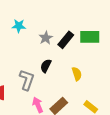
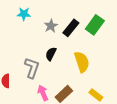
green rectangle: (90, 37) -> (95, 25), turned -54
yellow semicircle: (77, 74) -> (82, 62), size x1.5

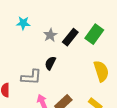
yellow semicircle: (82, 62) -> (101, 71), moved
gray L-shape: (32, 68) -> (31, 77), turned 75

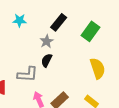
gray star: (50, 35) -> (47, 41), moved
black rectangle: (70, 37) -> (59, 22), moved

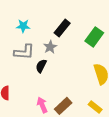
black semicircle: (47, 60) -> (41, 66), moved
gray L-shape: (28, 74) -> (24, 52), moved

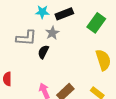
cyan star: (23, 26) -> (42, 12), moved
black rectangle: (62, 28) -> (64, 14), turned 30

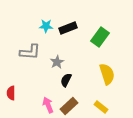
gray star: (52, 33) -> (57, 62), moved
black semicircle: (43, 52) -> (66, 80), moved

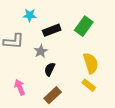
black rectangle: (68, 28) -> (52, 30), moved
pink arrow: (48, 105) -> (20, 87), moved
yellow rectangle: (101, 107) -> (89, 85), moved

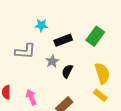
black semicircle: (50, 69) -> (67, 71), moved

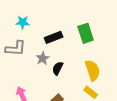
cyan star: (41, 25) -> (23, 22), moved
green rectangle: (95, 36) -> (86, 33), turned -54

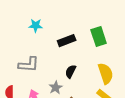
gray L-shape: (16, 48) -> (29, 65), moved
gray star: (43, 58) -> (56, 88), moved

